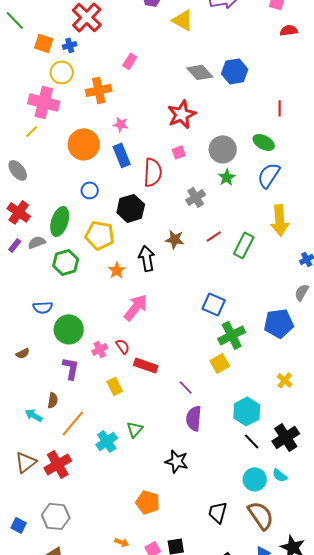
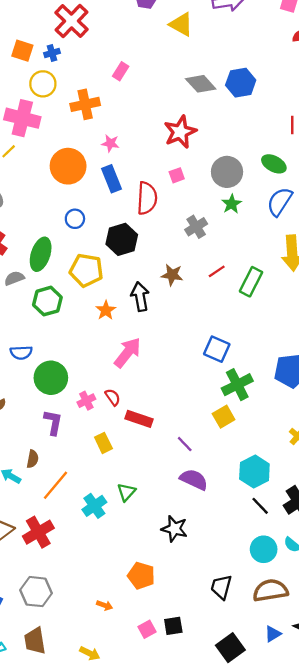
purple semicircle: (194, 418) -> (194, 480), turned 110
brown semicircle: (261, 515) -> (270, 590), turned -64
orange arrow: (122, 542) -> (105, 605), moved

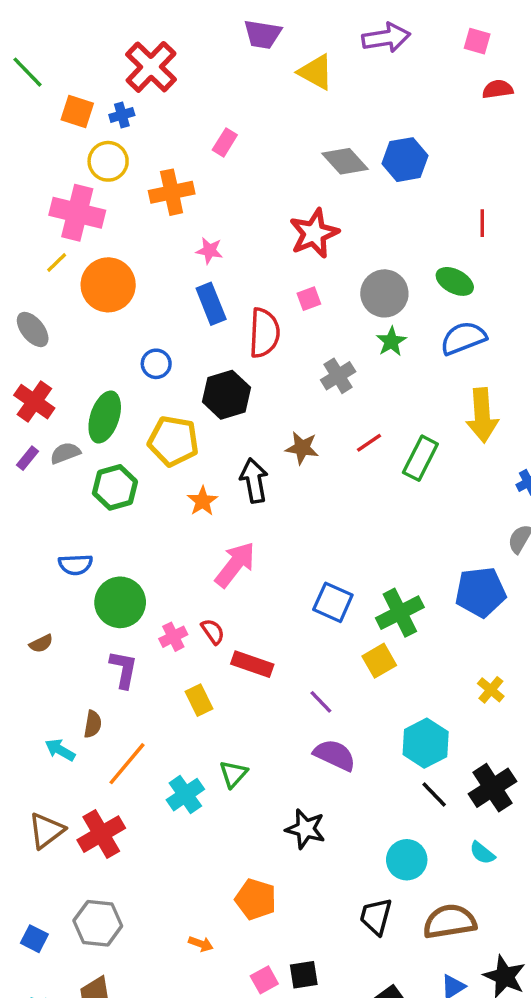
orange circle: (68, 166) -> (108, 285), moved
blue semicircle: (280, 202) -> (463, 338), turned 36
blue square: (217, 349) -> (333, 602), moved
cyan circle: (264, 549) -> (407, 860), moved

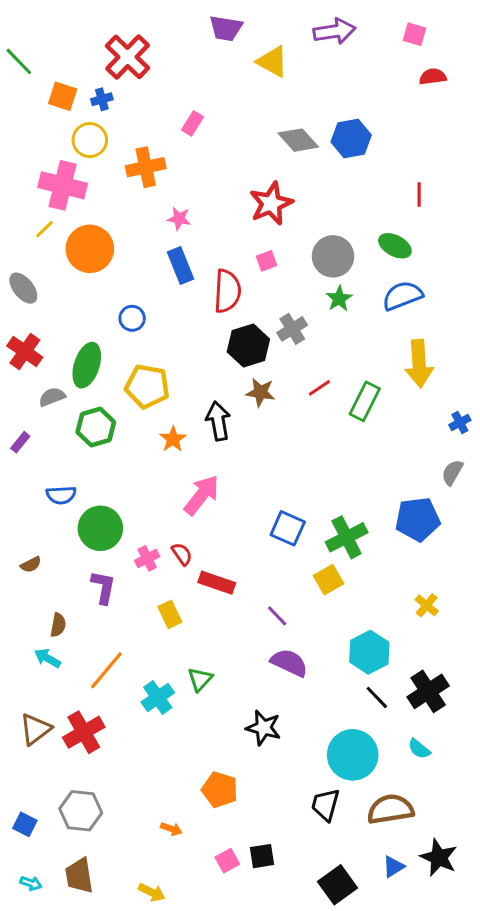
black hexagon: (227, 395) -> (248, 345), moved
purple rectangle: (27, 458) -> (20, 442), moved
brown semicircle: (93, 724) -> (58, 625), moved
cyan circle: (407, 860) -> (353, 755), size x1.4

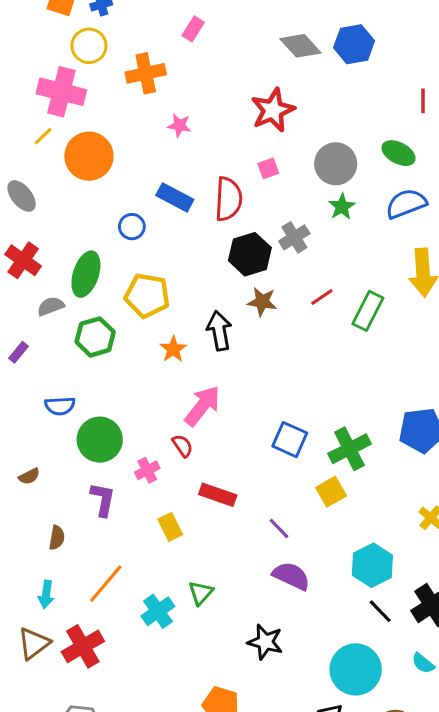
blue rectangle: (180, 265) -> (175, 197), moved, turned -40
red semicircle: (182, 554) -> (182, 446), moved
cyan arrow: (48, 658) -> (46, 594), moved, turned -112

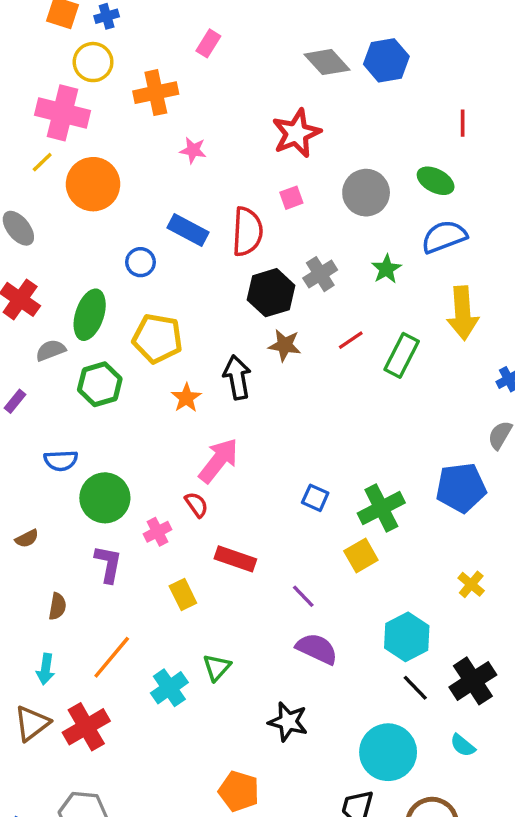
green star: (342, 207) -> (386, 269), moved
blue square: (290, 440) -> (315, 498), size x0.7

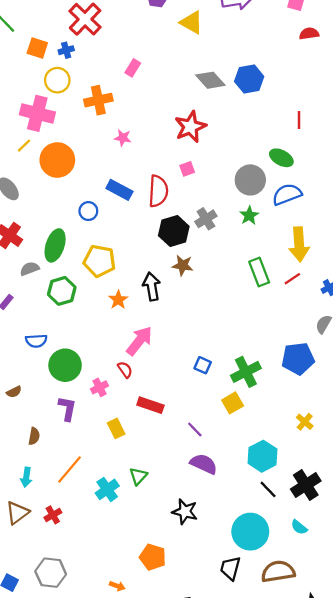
gray circle: (366, 193) -> (250, 180), moved
red line: (351, 340) -> (292, 279), moved
green rectangle: (402, 355) -> (259, 272), turned -48
red cross: (86, 727) -> (53, 515), size x0.6

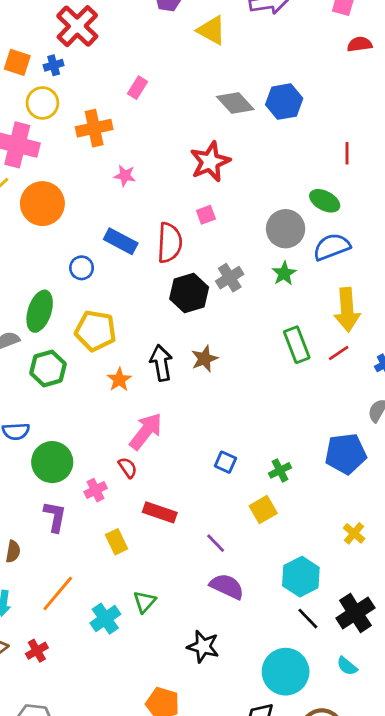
brown star: (183, 265) -> (205, 359), moved, turned -30
green cross: (246, 372) -> (280, 470), size x0.6

